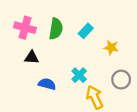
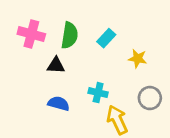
black triangle: (32, 57) -> (56, 65), moved
cyan cross: (79, 75) -> (98, 93), turned -32

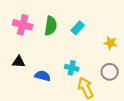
yellow star: (138, 59) -> (111, 43), moved
black triangle: (56, 65) -> (19, 62), moved

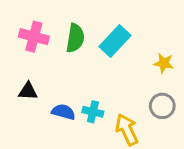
cyan rectangle: (78, 28) -> (115, 41), size x1.5
cyan cross: (72, 68) -> (93, 112), moved

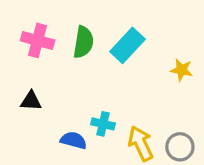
gray circle: (162, 106) -> (180, 147), moved
blue semicircle: (63, 112) -> (74, 140), moved

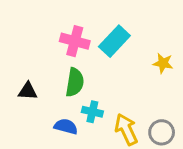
pink cross: (38, 40) -> (75, 41), moved
green semicircle: (83, 42) -> (75, 82), moved

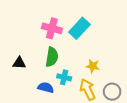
yellow star: (163, 63) -> (93, 66), moved

